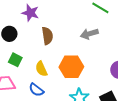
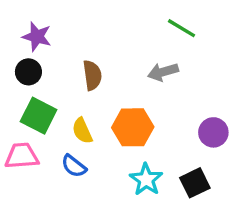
purple star: (30, 13) -> (37, 37), moved
green square: (15, 60) -> (39, 116), size x1.5

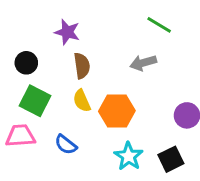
purple star: (37, 37) -> (67, 32), moved
yellow semicircle: (82, 131) -> (82, 101), moved

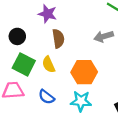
yellow semicircle: (82, 101) -> (49, 64), moved
cyan star: (129, 156) -> (81, 101), moved, turned -30

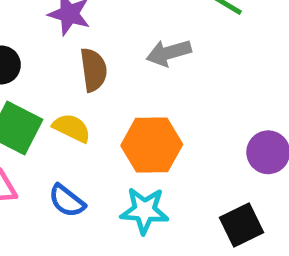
gray arrow: (104, 36) -> (169, 53), moved
yellow semicircle: (49, 64) -> (72, 128), turned 140

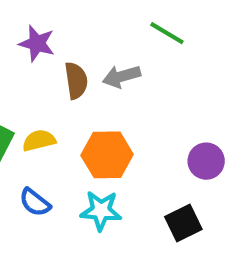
brown semicircle: (93, 70) -> (76, 81), moved
yellow semicircle: (72, 128) -> (39, 140), turned -40

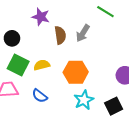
gray arrow: (122, 76) -> (83, 33), turned -42
cyan star: (101, 211) -> (84, 100), moved, turned -30

